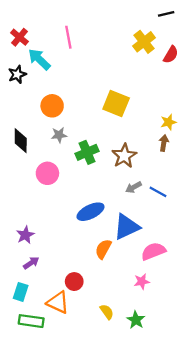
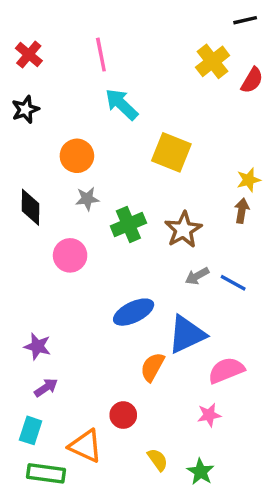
cyan arrow: (39, 59) -> (122, 104), moved
purple star: (25, 235) -> (37, 346), turned -30
red circle: (74, 282) -> (123, 415), moved

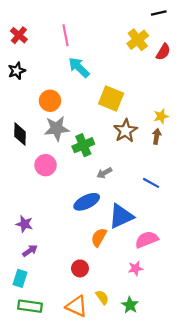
gray star: (87, 199) -> (57, 129), size x1.6
brown star: (183, 230) -> (125, 131), moved
gray arrow: (197, 276) -> (104, 173), moved
orange triangle: (85, 446) -> (77, 306), moved

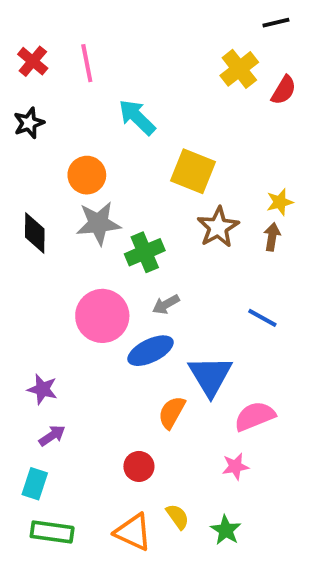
pink line: (66, 35) -> (87, 63), moved
pink circle: (46, 165) -> (102, 316), moved, size x1.4
gray arrow: (104, 173) -> (166, 304), moved
blue triangle: (121, 216) -> (210, 376), turned -36

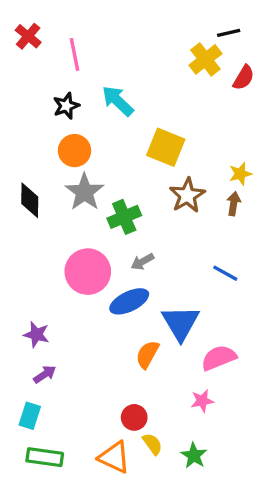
black line: (276, 23) -> (229, 33), moved
red cross: (33, 61) -> (28, 36), moved
black star: (29, 123) -> (66, 106), moved
gray star: (98, 223) -> (84, 192), turned -30
red circle: (139, 466) -> (134, 417), moved

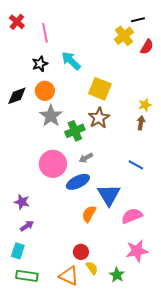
brown star: (187, 195) -> (99, 118), moved
black diamond: (30, 200) -> (17, 96), moved, turned 70
pink star: (202, 401) -> (137, 251), moved, size x1.6

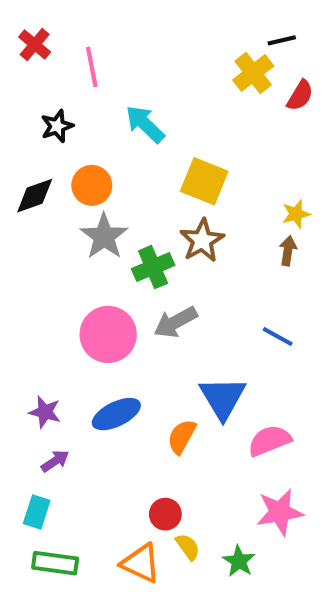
black star: (40, 64) -> (57, 126), moved
gray arrow: (86, 158) -> (176, 322), size x1.5
blue ellipse: (78, 182) -> (116, 414), moved

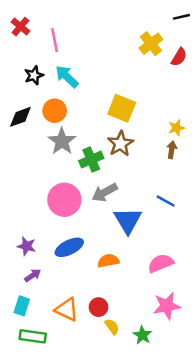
black line: (282, 40) -> (181, 17), moved
cyan arrow: (145, 124) -> (67, 77), moved
blue triangle: (223, 398) -> (128, 220), moved
orange semicircle: (182, 437) -> (108, 261), turned 50
orange triangle: (141, 563) -> (67, 310), moved

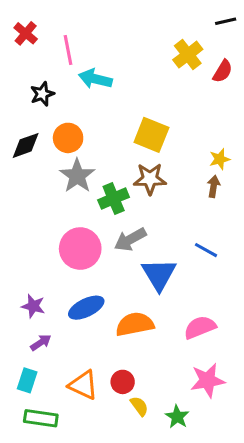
cyan arrow: (67, 77) -> (95, 79), moved, turned -30
brown star: (120, 144) -> (150, 179), turned 30
orange semicircle: (108, 261) -> (135, 324), size x1.4

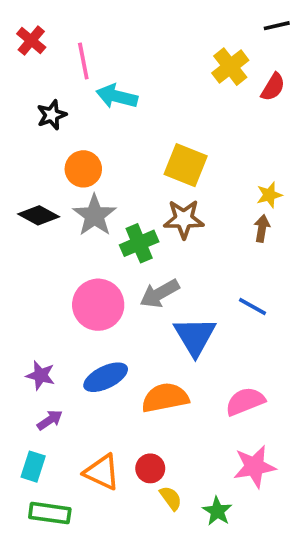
black diamond: (26, 145) -> (39, 215), moved, turned 48

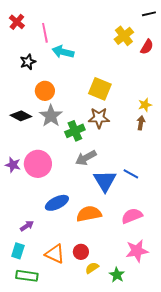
pink circle: (98, 305) -> (38, 164), moved
blue line: (253, 307) -> (131, 174), moved
purple star: (41, 375) -> (13, 165), moved
yellow semicircle: (171, 498) -> (92, 268), turned -88

